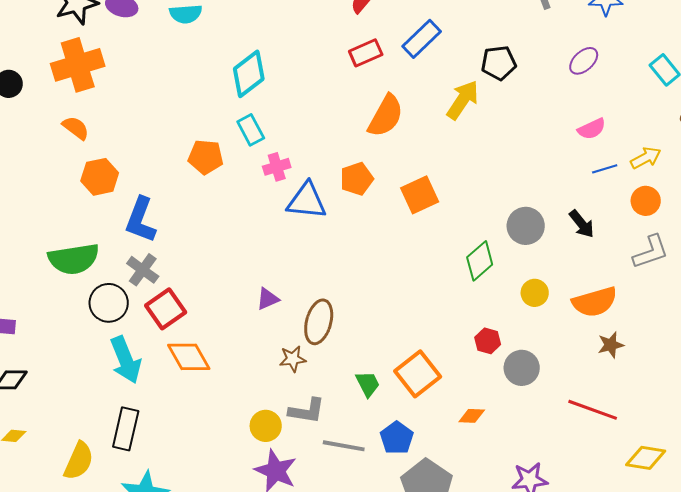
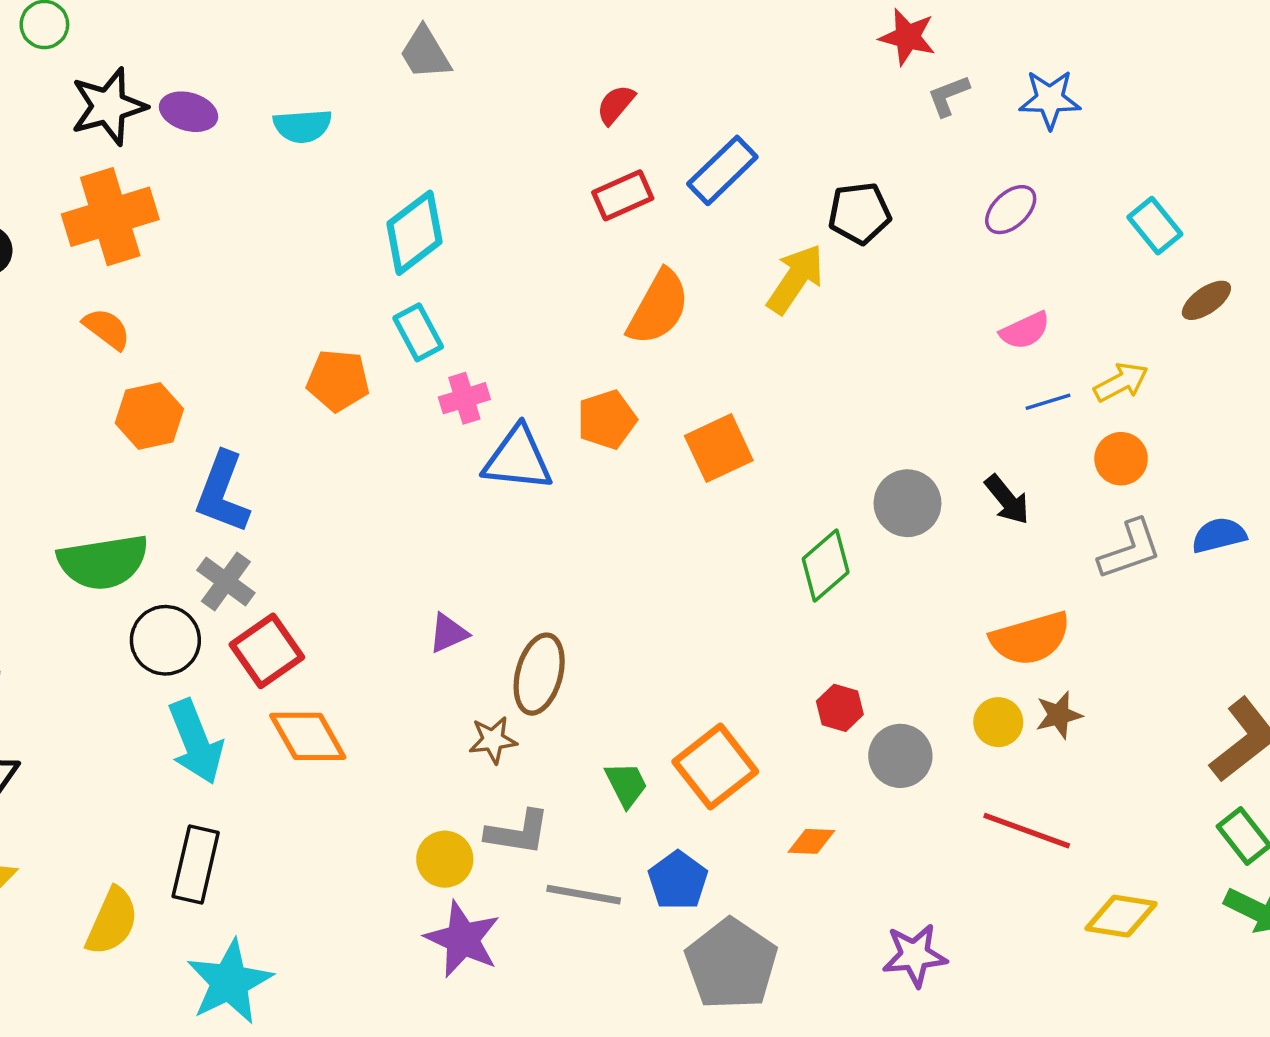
yellow circle: (535, 293) -> (998, 722), moved

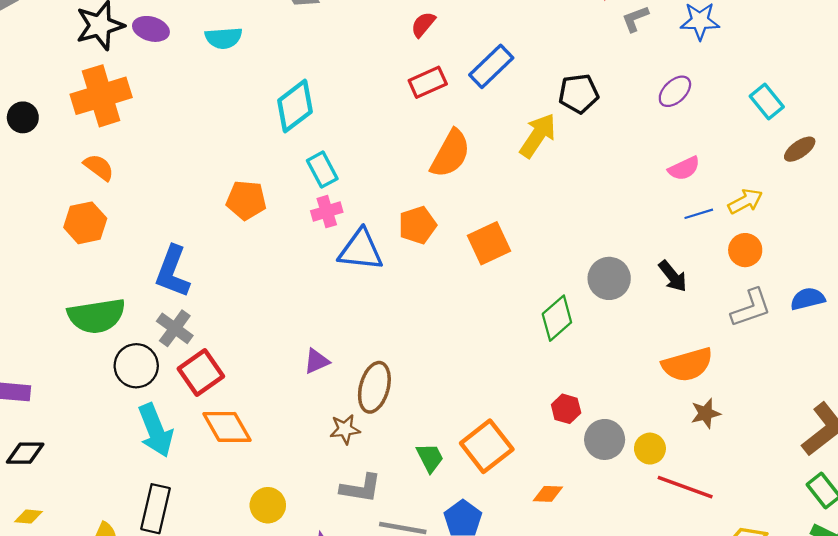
cyan rectangle: (418, 332) -> (322, 170), moved
orange hexagon: (149, 416) -> (85, 223), moved
yellow circle: (998, 722) -> (650, 449), moved
yellow circle: (445, 859) -> (268, 505), moved

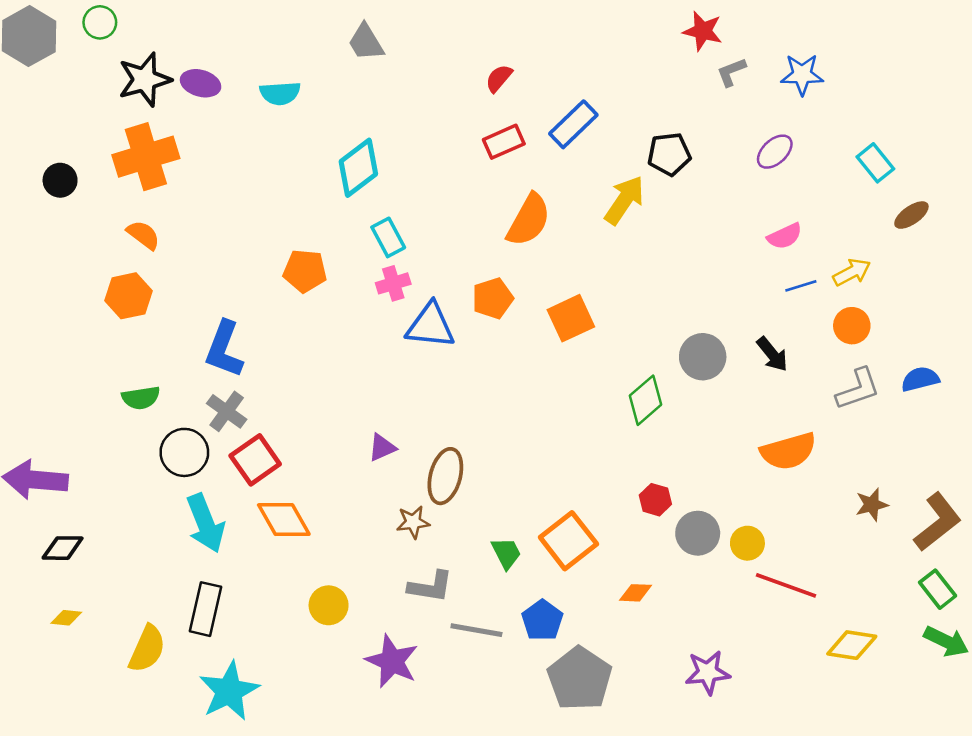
green semicircle: (97, 316) -> (141, 398), size x0.6
brown star: (706, 413) -> (872, 505), moved

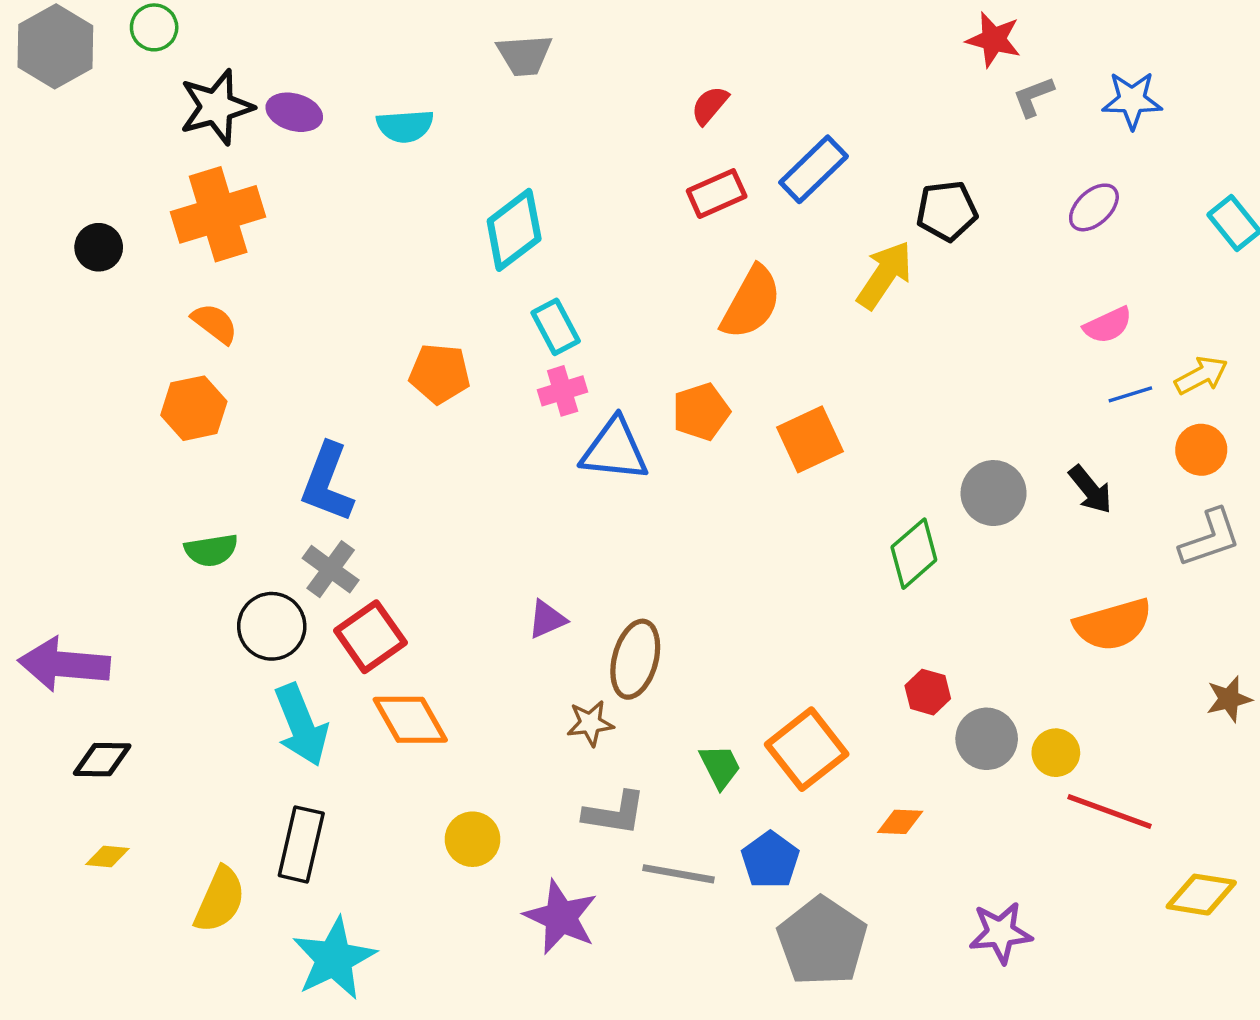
gray trapezoid: (366, 42) -> (524, 55), turned -63

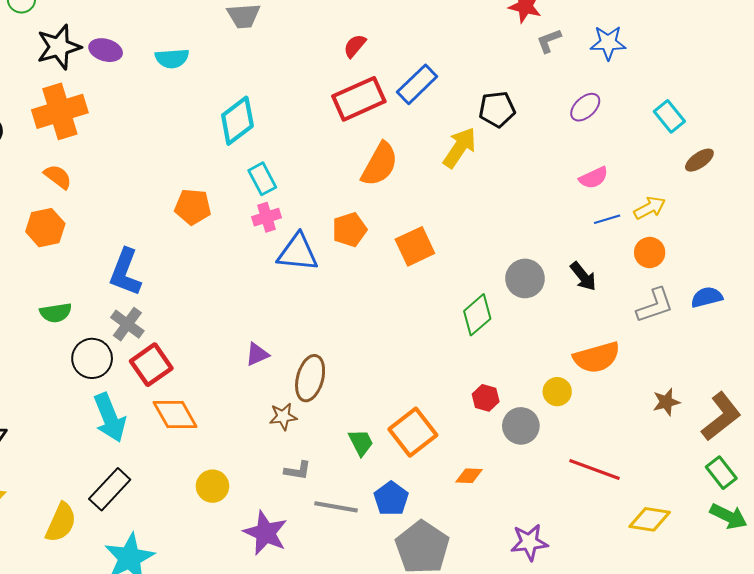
red rectangle: (717, 194) -> (359, 99), size x1.5
yellow circle: (1056, 753) -> (557, 392), moved
gray L-shape: (614, 813) -> (298, 471), size x0.7
black rectangle: (301, 844) -> (110, 489), turned 30

